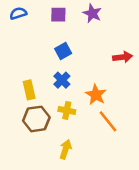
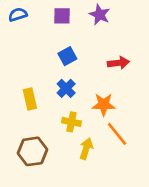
red arrow: (123, 57) -> (118, 63), moved
orange star: (96, 95) -> (104, 104), turned -30
brown hexagon: (36, 119) -> (33, 151), moved
yellow arrow: (66, 149) -> (86, 149), moved

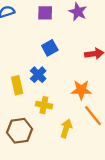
blue cross: (66, 88) -> (38, 75), moved
yellow cross: (71, 122) -> (44, 105), moved

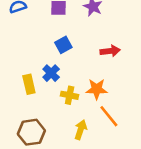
yellow cross: (44, 105) -> (70, 95), moved

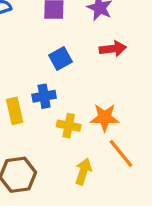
red arrow: (110, 51) -> (113, 49), moved
blue cross: (51, 73) -> (44, 96), turned 35

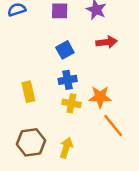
blue cross: (44, 96) -> (68, 80), moved
yellow arrow: (83, 171) -> (66, 148), moved

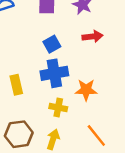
blue cross: (68, 80) -> (54, 73), size x1.5
yellow cross: (71, 103) -> (58, 108), moved
orange line: (113, 126) -> (96, 136), moved

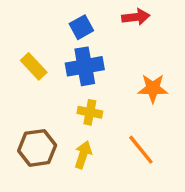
yellow rectangle: (16, 85) -> (34, 66), moved, turned -30
orange star: (86, 90) -> (153, 88), moved

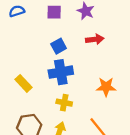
yellow rectangle: (34, 66) -> (24, 83), moved

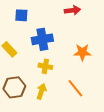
blue square: (59, 46) -> (21, 15), moved, turned 32

